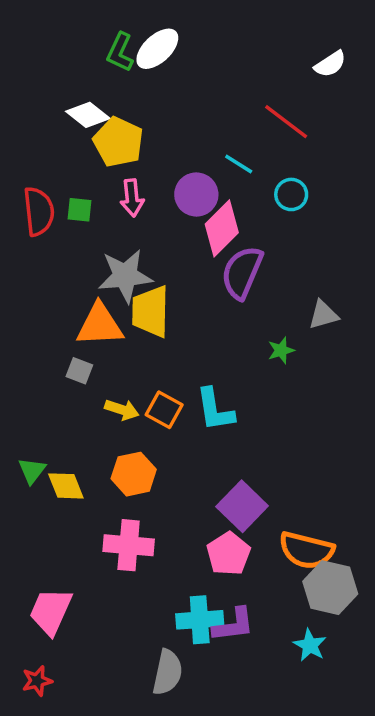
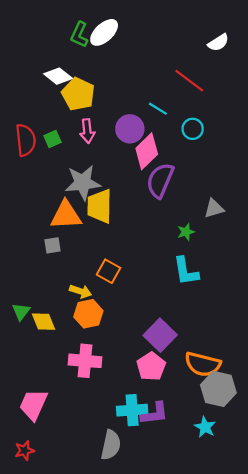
green square: (79, 210) -> (52, 139), turned -30
gray square: (79, 371) -> (52, 245), turned -30
yellow arrow: (122, 410) -> (81, 291), moved
cyan L-shape: (215, 410) -> (186, 271), moved

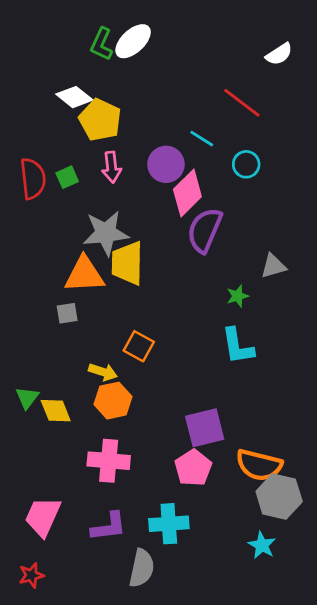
purple square: (160, 335) -> (205, 428), turned 32
purple L-shape: (154, 414) -> (109, 527), moved

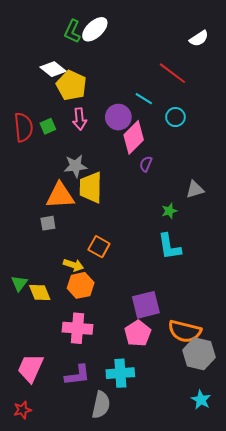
purple semicircle: (205, 230) -> (146, 164), size x0.5
gray star: (106, 233) -> (75, 166), size x0.7
cyan star: (262, 545) -> (201, 400), moved

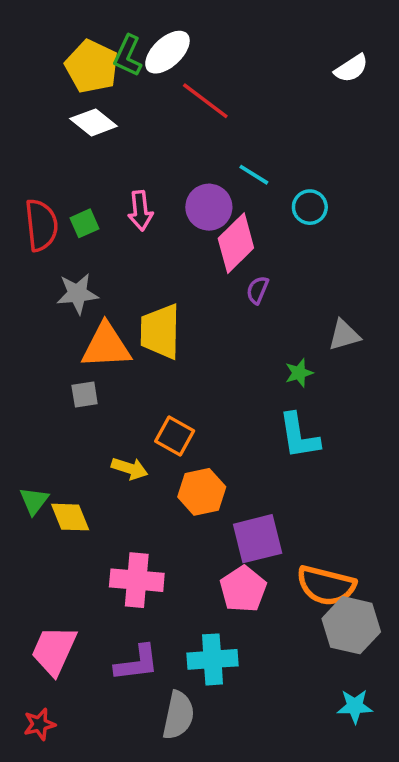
red line: (172, 73) -> (205, 101), moved
yellow pentagon: (71, 85) -> (92, 67), moved
gray star: (75, 166) -> (77, 294), moved
orange hexagon: (81, 285) -> (202, 492), moved
cyan star: (201, 400) -> (355, 706), turned -30

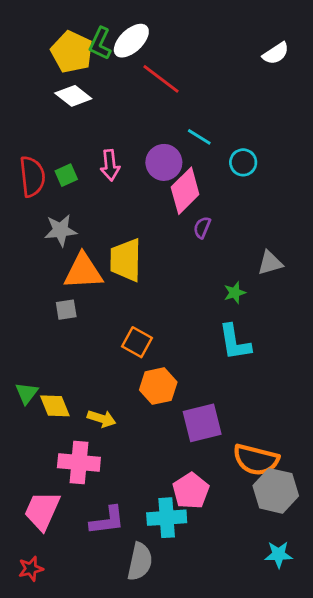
yellow arrow: (130, 468) -> (102, 419), moved
pink cross: (137, 580) -> (79, 463), moved
pink pentagon: (243, 589) -> (191, 491), moved

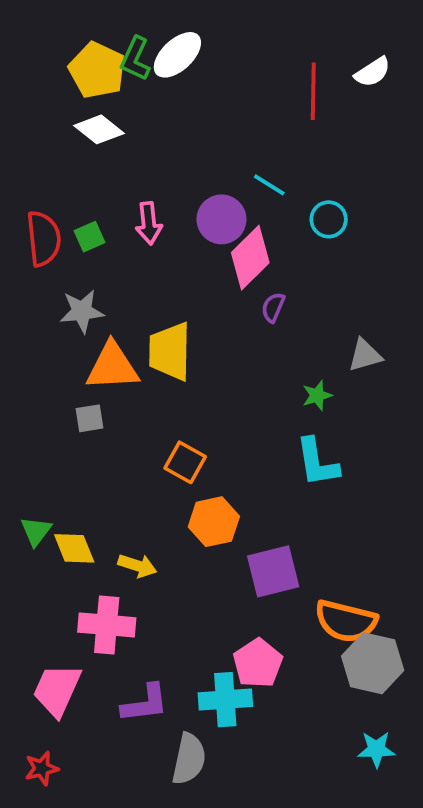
red line: (161, 79) -> (313, 91), moved, turned 54

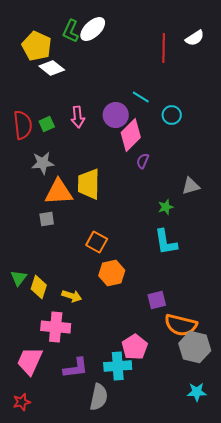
yellow pentagon: (97, 70) -> (37, 46), moved
yellow diamond: (74, 548) -> (39, 287), turned 40
purple square: (273, 571) -> (157, 300), moved, size x0.7

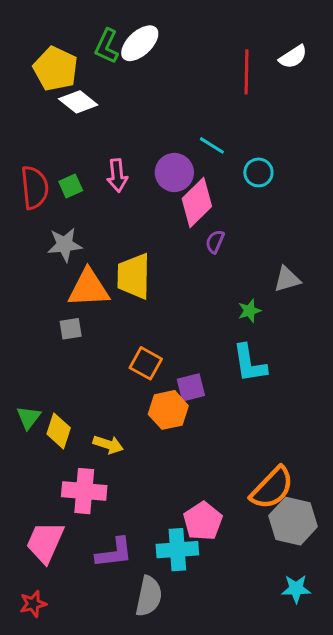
purple square: (157, 300) -> (191, 387), moved
orange semicircle: (181, 325) -> (272, 488), turned -60

